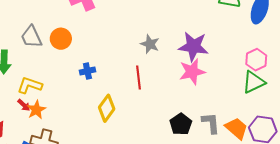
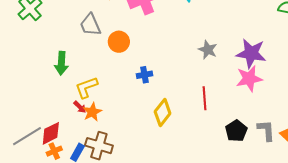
gray trapezoid: (31, 37) -> (90, 25), moved
red line: (138, 78) -> (205, 98), moved
yellow L-shape: (30, 85) -> (86, 87), turned -40

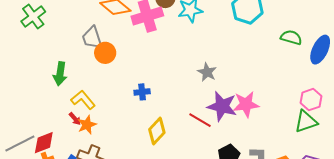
orange circle: (119, 42) -> (105, 53), moved
purple star: (251, 53) -> (222, 106), moved
yellow L-shape: (86, 87) -> (83, 100), turned 65
red line: (205, 98) -> (200, 120), turned -60

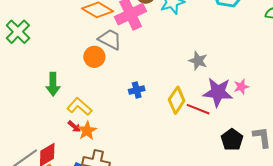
gray trapezoid: (92, 38) -> (110, 39), moved, turned 145
pink star: (246, 104) -> (241, 87), size x0.6
yellow diamond: (157, 131) -> (177, 100), moved

